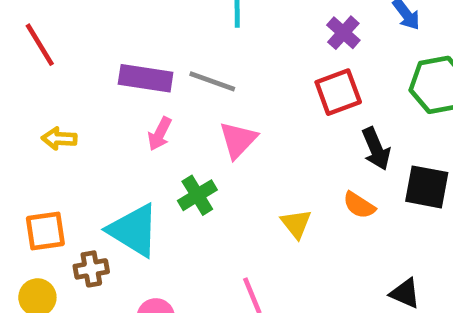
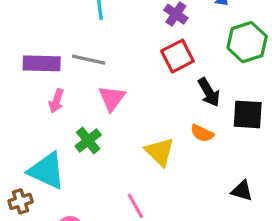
yellow triangle: (296, 224) -> (160, 152), size x1.4

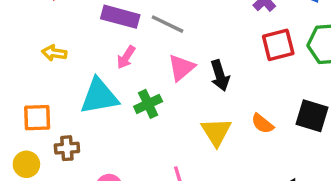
red square: (177, 56) -> (278, 45), moved
black arrow: (209, 92) -> (220, 75), moved
cyan triangle: (47, 171) -> (99, 96), moved, turned -48

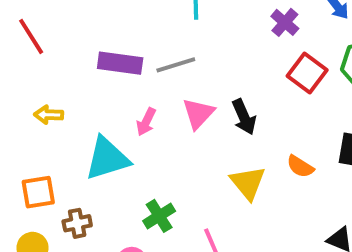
gray line: (167, 24) -> (176, 65), turned -36
red square: (278, 45) -> (307, 73), turned -32
pink arrow: (126, 57) -> (146, 122), moved
green cross: (148, 104) -> (159, 216), moved

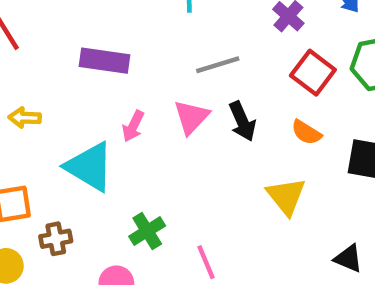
gray line: (176, 65) -> (218, 65), moved
cyan triangle: (107, 158) -> (89, 167), turned 48
orange semicircle: (300, 167) -> (306, 132), moved
yellow triangle: (248, 183) -> (286, 196), moved

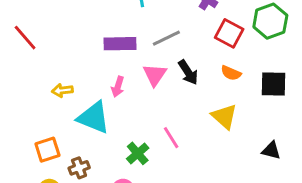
purple rectangle: (105, 61) -> (120, 44), moved
yellow arrow: (25, 118) -> (62, 90), moved
pink line: (206, 262) -> (171, 138), moved

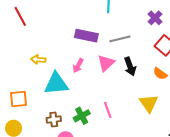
cyan triangle: (94, 118) -> (56, 84), turned -40
brown cross: (79, 168) -> (54, 119), moved

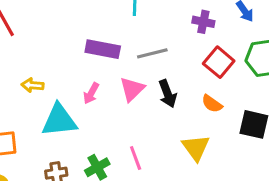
purple cross: (155, 18) -> (203, 22), turned -32

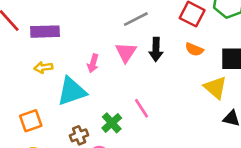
purple rectangle: (103, 49) -> (45, 32), moved
black arrow: (168, 94) -> (156, 49), turned 35
yellow triangle: (196, 148) -> (215, 88), moved

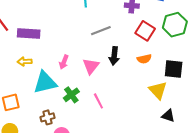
orange semicircle: (194, 49) -> (144, 59), turned -40
pink triangle: (126, 52) -> (91, 66), moved
green cross: (112, 123) -> (71, 95), moved

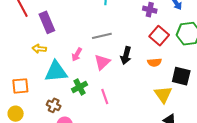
gray line: (101, 31) -> (102, 36), moved
purple rectangle: (29, 34) -> (47, 22), turned 55
brown cross: (47, 117) -> (54, 105), turned 32

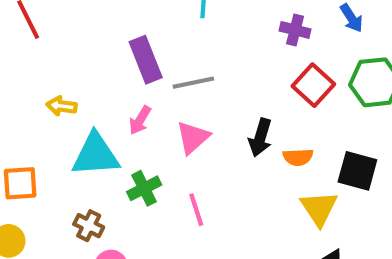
purple rectangle: (47, 22) -> (146, 60), moved
black arrow: (126, 55) -> (260, 138), moved
orange semicircle: (154, 62) -> (298, 157), moved

